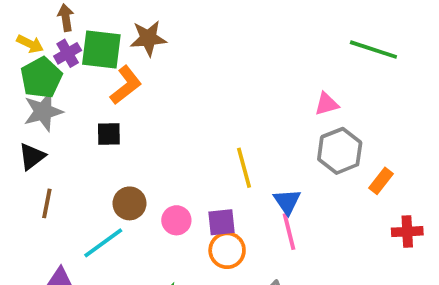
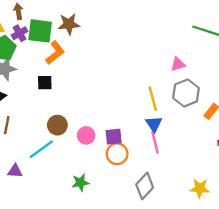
yellow line: (244, 168) -> (153, 99), moved

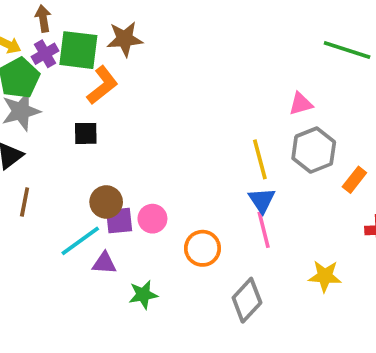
purple square: (114, 137) -> (119, 221), moved
purple triangle: (15, 171) -> (104, 263), moved
yellow star: (200, 188) -> (325, 276), moved

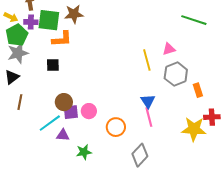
purple cross: (45, 54) -> (31, 22), turned 32
orange L-shape: (102, 85) -> (62, 39), turned 35
yellow line: (260, 159) -> (147, 60), moved
orange rectangle: (354, 180) -> (198, 90), turned -56
yellow star: (325, 276) -> (194, 129), moved, size x1.4

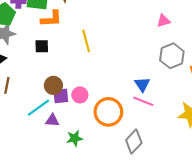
pink triangle: (169, 49) -> (163, 21), moved
yellow line: (147, 60) -> (86, 41), moved
pink line: (149, 117) -> (143, 101), turned -54
orange circle: (116, 127) -> (108, 112), size x1.4

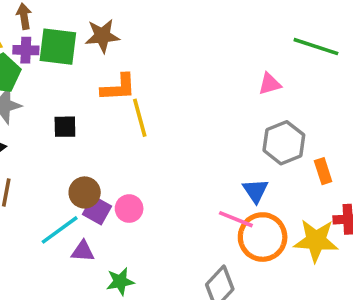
orange L-shape: (51, 19) -> (118, 87), moved
blue triangle: (142, 84) -> (255, 191), moved
purple square: (61, 96) -> (97, 210), turned 35
orange circle: (108, 112) -> (263, 237), moved

